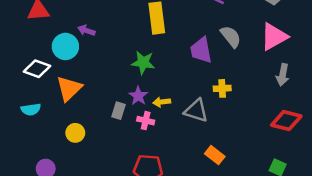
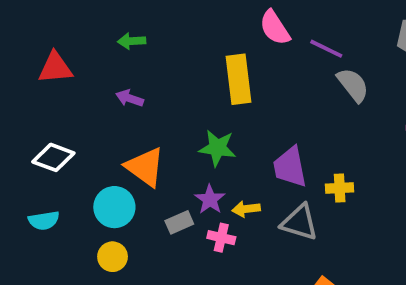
gray semicircle: (231, 37) -> (353, 85), moved
cyan circle: (65, 46) -> (114, 207), moved
purple trapezoid: (201, 50) -> (290, 167), moved
orange triangle: (69, 88) -> (145, 167), moved, turned -40
gray rectangle: (118, 111) -> (179, 222), turned 49

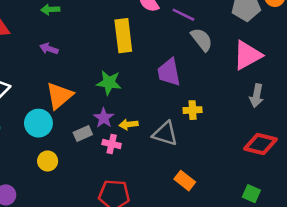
orange triangle: (145, 167) -> (59, 96), turned 44
purple trapezoid: (290, 167) -> (169, 72), moved
yellow circle: (113, 257) -> (48, 161), moved

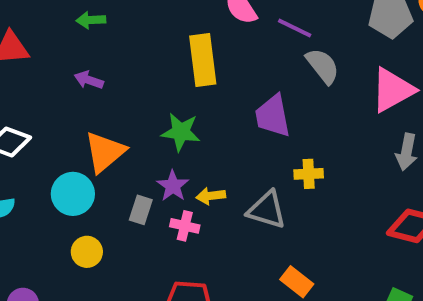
gray rectangle: (83, 134) -> (141, 210), turned -48

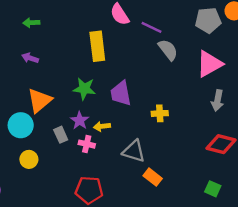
purple trapezoid: (273, 116) -> (121, 93), moved
gray rectangle: (141, 210) -> (61, 135), turned -42
gray triangle: (267, 210) -> (134, 151), moved

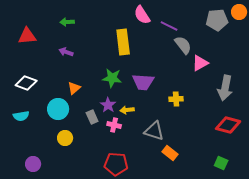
pink triangle: (209, 64) -> (200, 63), moved, size x0.7
purple trapezoid: (121, 93) -> (143, 82), turned -75
orange triangle: (40, 100) -> (74, 88), size x0.6
gray arrow: (218, 100) -> (225, 88), size x1.4

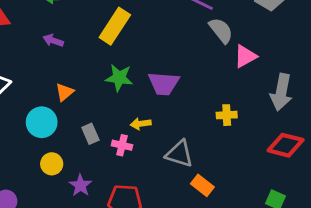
yellow rectangle: (123, 42) -> (115, 26), moved, turned 40
yellow cross: (176, 99) -> (227, 115), moved
purple star: (108, 105) -> (80, 185), moved

